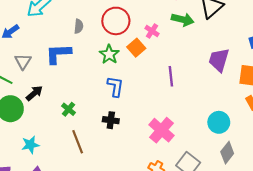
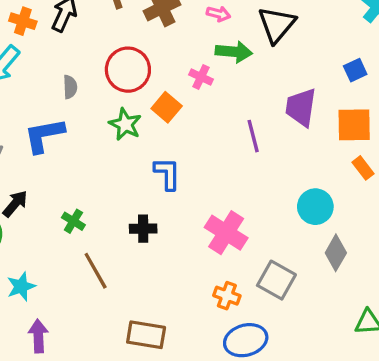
pink cross: (152, 31) -> (201, 77), moved
purple line: (171, 76) -> (253, 136), moved
blue L-shape: (115, 86) -> (167, 174), moved

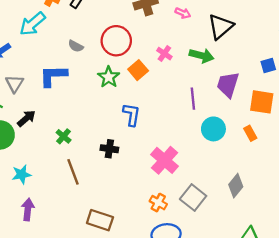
green arrow: (234, 52) -> (202, 56), moved
gray semicircle: (70, 87) -> (76, 46), turned 112
orange rectangle: (363, 168) -> (250, 133), moved
cyan circle: (315, 207) -> (213, 129), moved

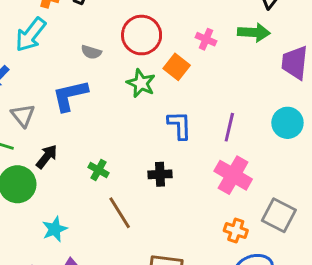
purple line: (193, 99) -> (229, 127), moved, turned 30

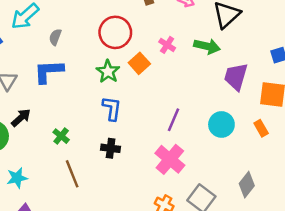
gray semicircle: (91, 52) -> (55, 37), moved, turned 84
blue L-shape: (180, 125) -> (112, 108), moved

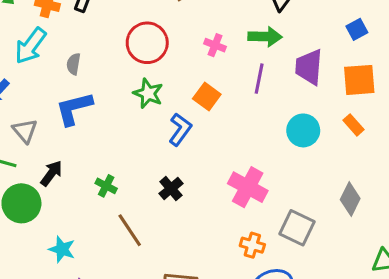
orange square: (139, 63) -> (207, 97), moved
blue L-shape: (112, 108) -> (180, 129), moved, turned 40
purple line: (174, 120) -> (259, 79), moved
black cross: (111, 148) -> (171, 189), turned -36
cyan star: (17, 178) -> (62, 249), turned -30

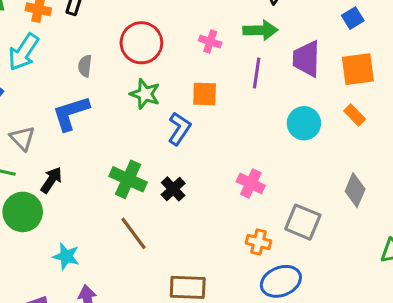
gray semicircle: (74, 64) -> (85, 66), moved
orange square: (207, 97) -> (205, 94), turned -32
green cross: (106, 186) -> (128, 179), moved, size x1.6
pink cross: (248, 187) -> (251, 183), size x0.7

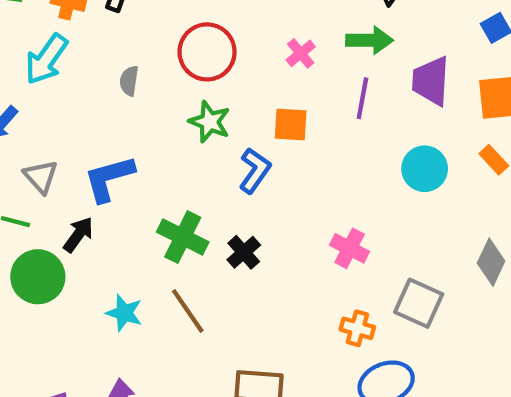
pink cross: (210, 42) -> (301, 53), turned 30
blue L-shape: (71, 113) -> (109, 178), moved
cyan star: (66, 256) -> (124, 313), moved

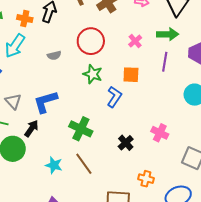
gray semicircle: (129, 81) -> (54, 55), turned -112
black cross: (244, 252) -> (126, 143), moved
orange cross: (357, 328) -> (146, 179), moved

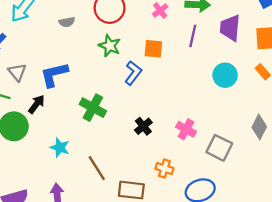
pink cross: (160, 133) -> (186, 129), moved
brown line: (84, 164) -> (97, 168), moved

